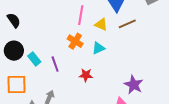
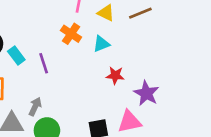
red star: (86, 75) -> (115, 75), moved

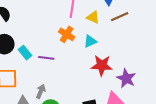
purple line: (44, 63) -> (46, 58), turned -63
red star: (115, 75) -> (102, 65), size x1.5

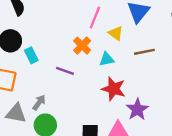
brown line: (120, 17) -> (144, 52), moved
purple line: (46, 58) -> (65, 71), moved

